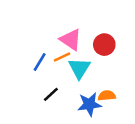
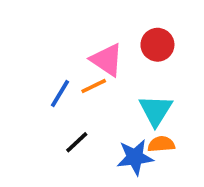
red circle: (104, 45) -> (157, 45), moved
cyan triangle: (79, 68) -> (156, 110), moved

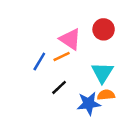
black line: (77, 142) -> (59, 87), moved

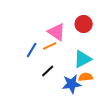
cyan triangle: (102, 73) -> (83, 59), turned 30

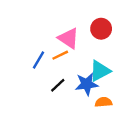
orange semicircle: (86, 77) -> (103, 102), moved
blue star: (72, 84) -> (87, 84), moved

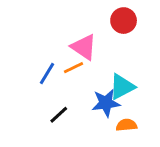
red circle: (101, 29) -> (124, 21), moved
black line: (58, 85) -> (59, 115), moved

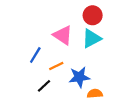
orange line: (73, 68) -> (56, 66), moved
cyan triangle: (122, 87) -> (91, 38), moved

